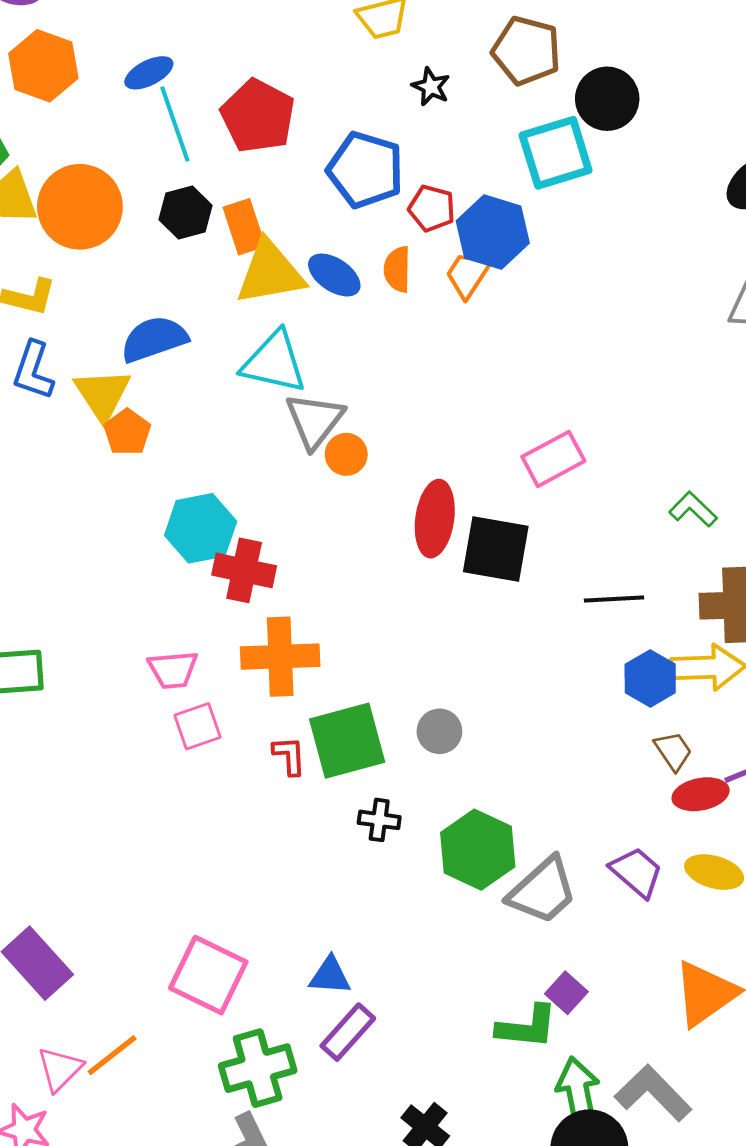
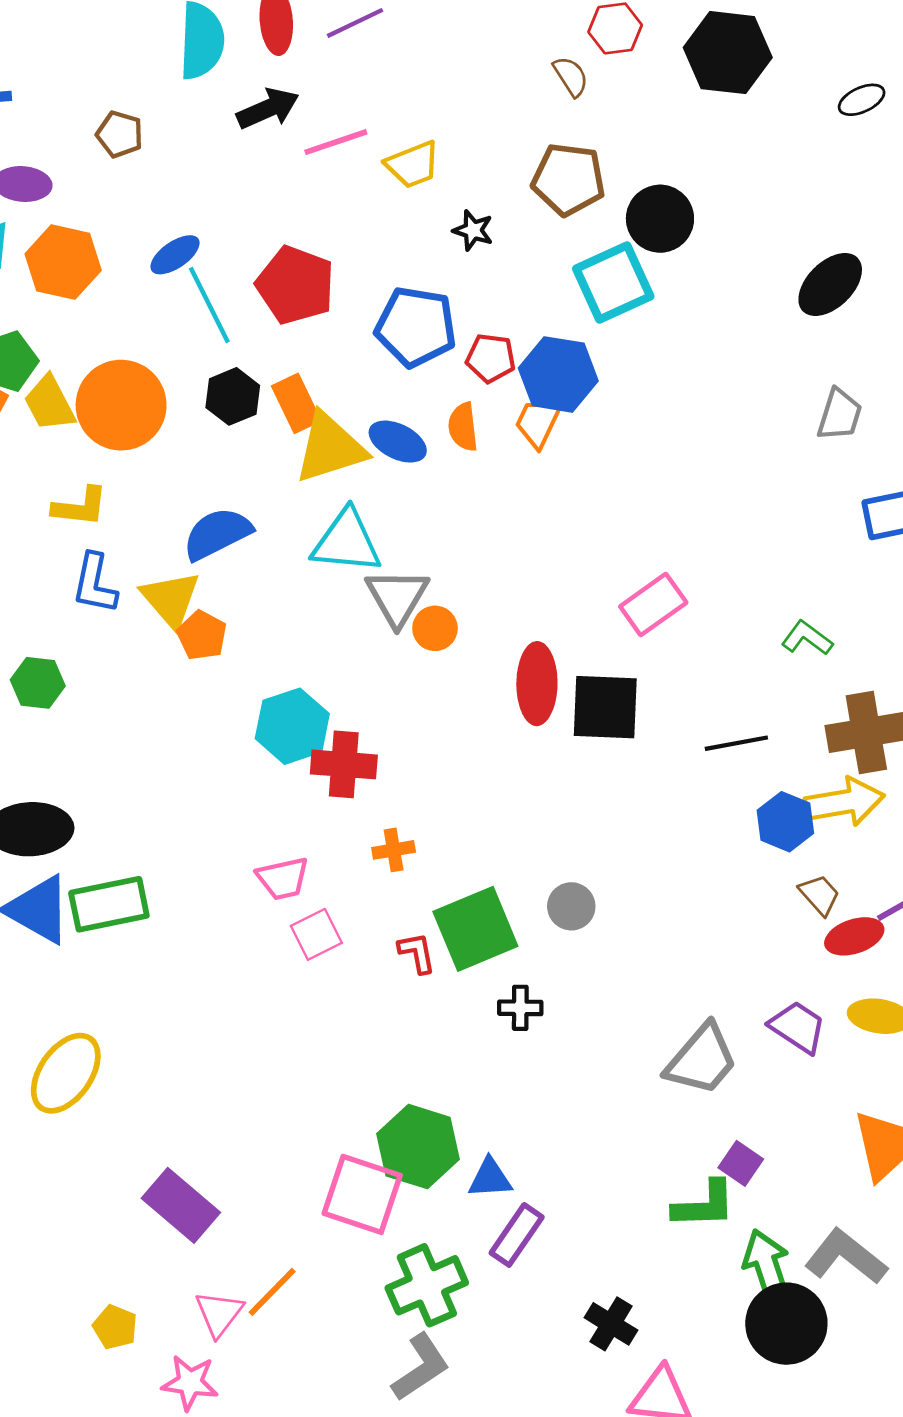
orange cross: (280, 657) -> (394, 850), size x0.5
green hexagon: (478, 850) -> (418, 1147), moved

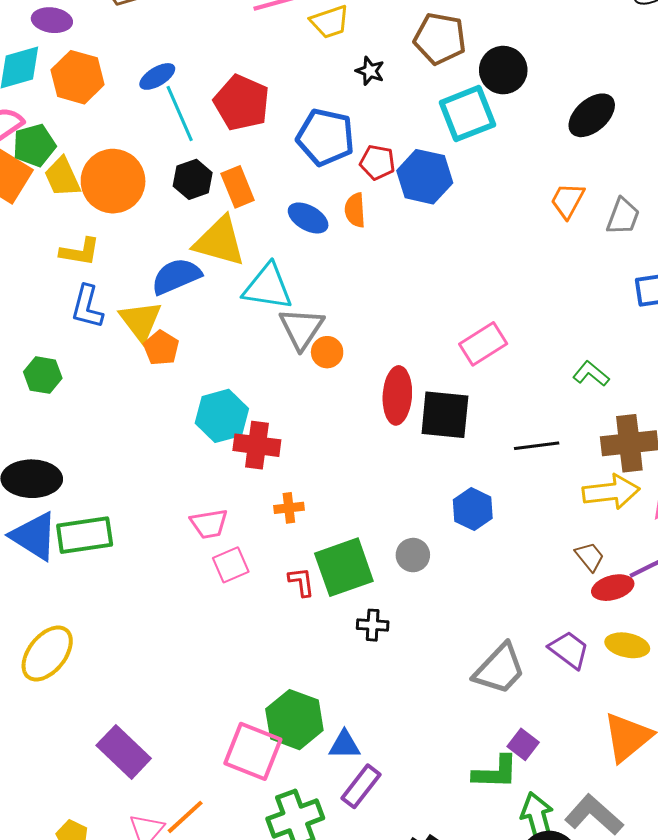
black ellipse: (830, 285) -> (592, 115), moved
orange trapezoid: (538, 422) -> (568, 201), moved
yellow triangle: (330, 448) -> (220, 241), moved, turned 30
blue hexagon: (785, 822) -> (473, 509), moved

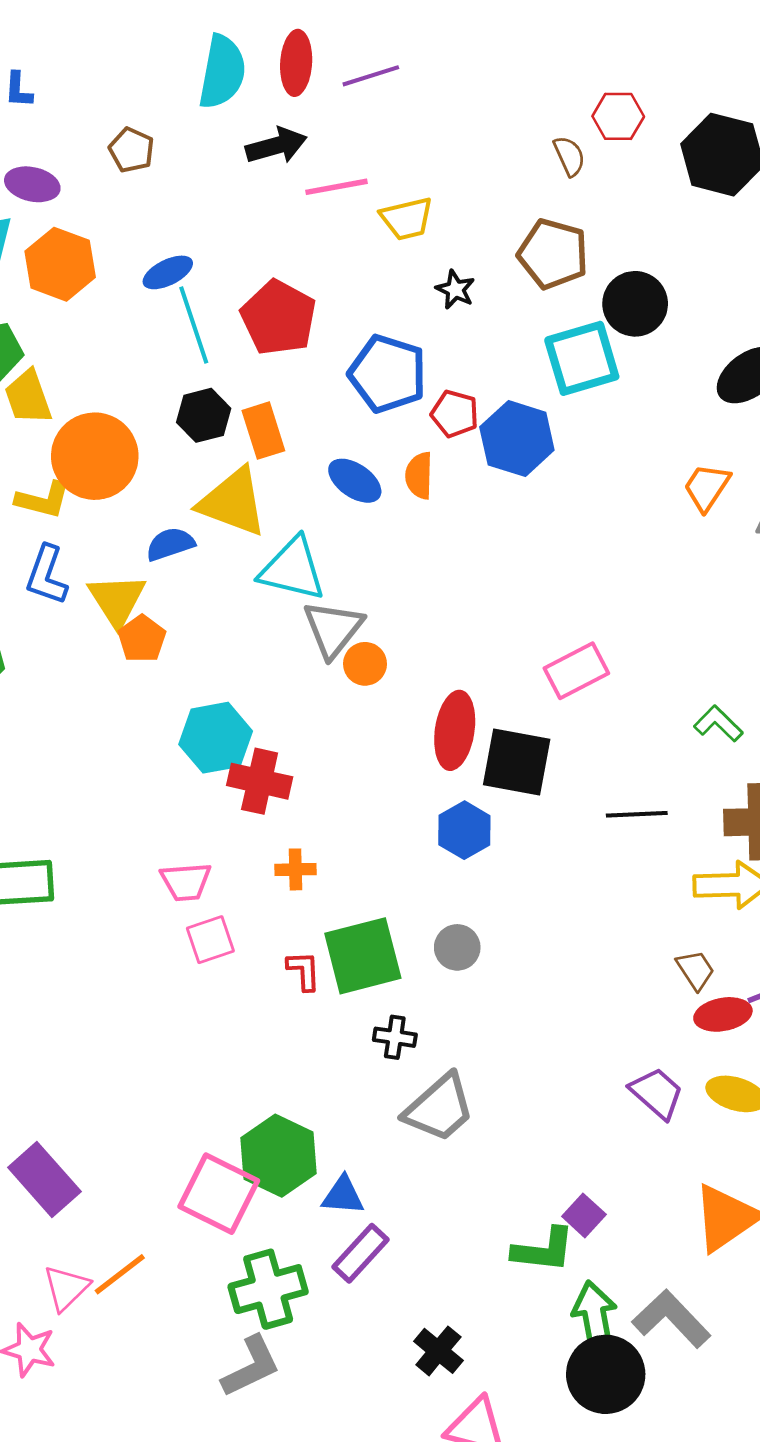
orange circle: (113, 181) -> (95, 456), moved
blue semicircle: (176, 276) -> (170, 544), size x0.7
blue hexagon: (473, 509) -> (464, 830), moved
gray trapezoid: (499, 669) -> (439, 1108), moved

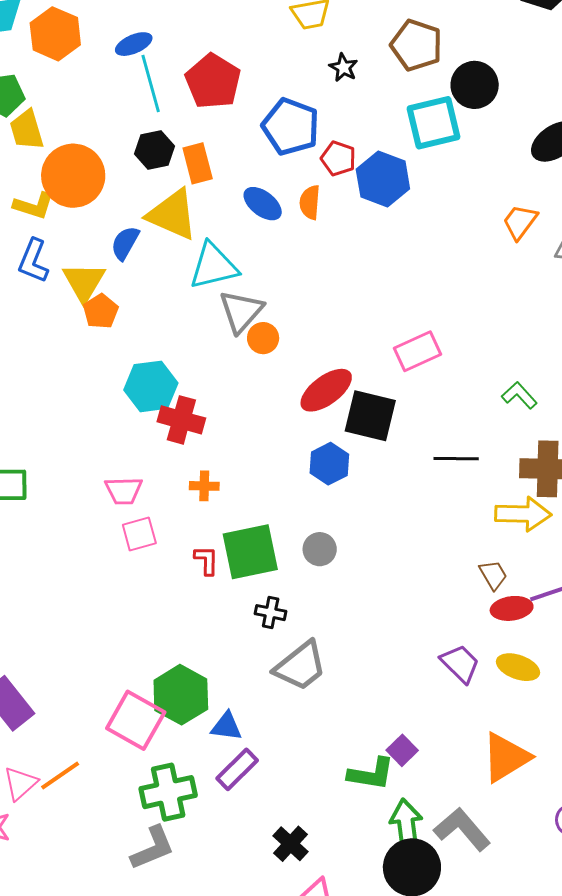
blue semicircle: (170, 544) -> (125, 243), turned -45
cyan triangle: (292, 569) -> (214, 266), turned -30
red ellipse: (455, 730) -> (326, 390), turned 42

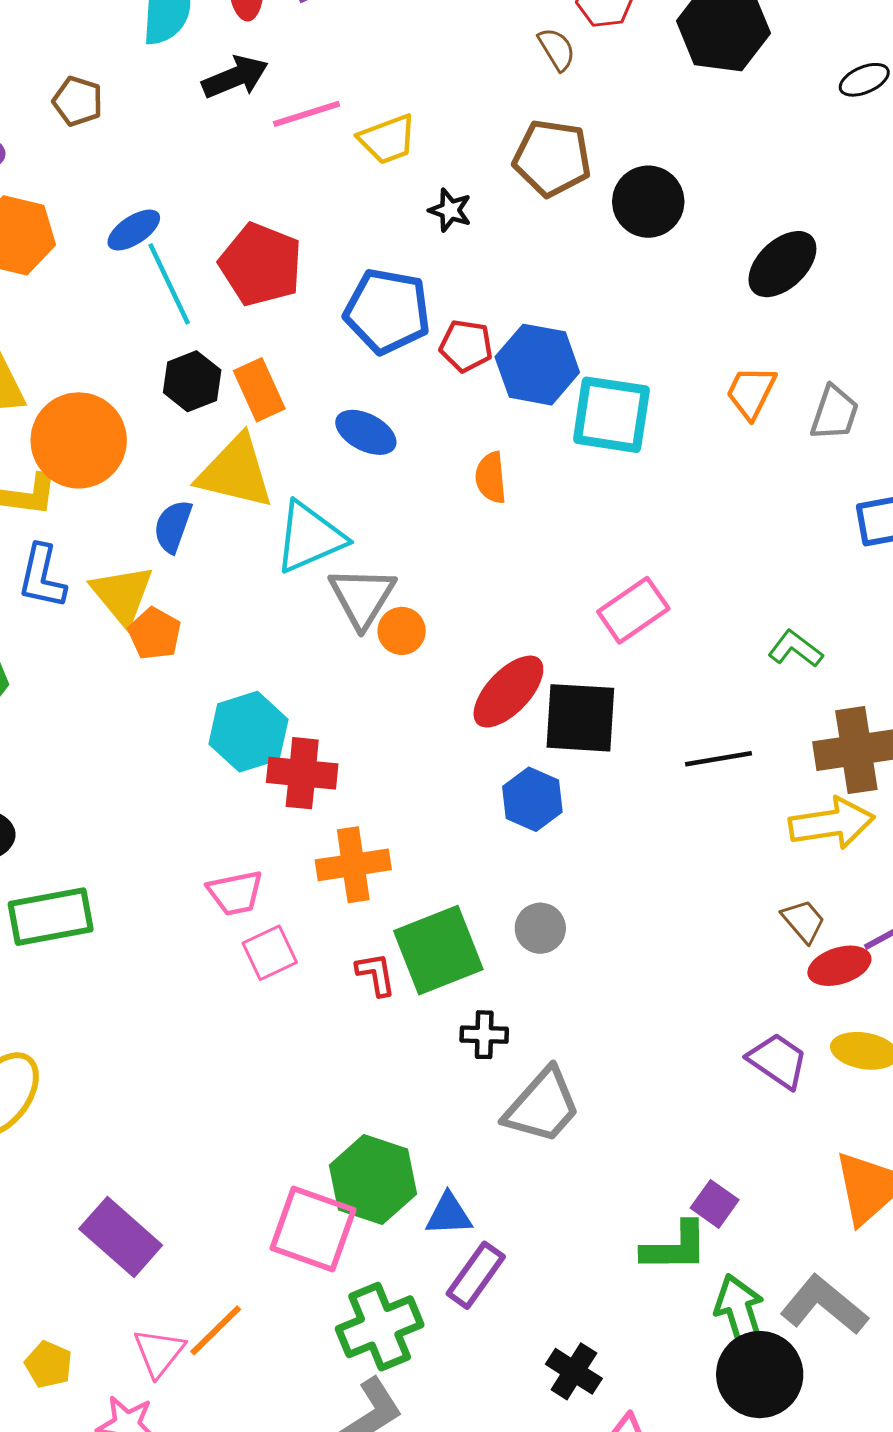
cyan square: (433, 123) -> (611, 415), moved, turned 32
orange semicircle: (310, 202) -> (491, 478), moved
orange cross: (204, 486) -> (353, 865), size x1.6

